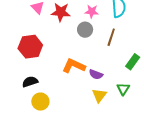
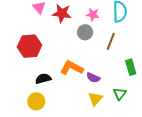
green rectangle: (133, 62) -> (131, 67), turned -56
black semicircle: (30, 82) -> (43, 79), moved

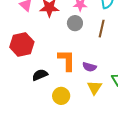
orange L-shape: (72, 68) -> (67, 60), turned 70
yellow circle: (36, 101) -> (61, 96), moved

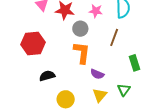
gray circle: (75, 23) -> (80, 29), moved
orange L-shape: (67, 60) -> (82, 53), moved

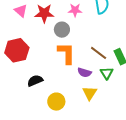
brown line: (114, 37) -> (99, 53), moved, turned -66
green triangle: (124, 90) -> (107, 73), moved

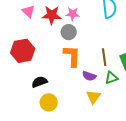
pink star: (75, 10) -> (73, 14), moved
brown line: (99, 53) -> (104, 57), turned 42
green triangle: (107, 73) -> (111, 78), turned 40
yellow circle: (56, 102) -> (49, 102), moved

